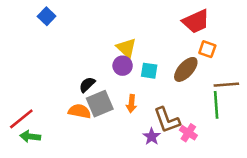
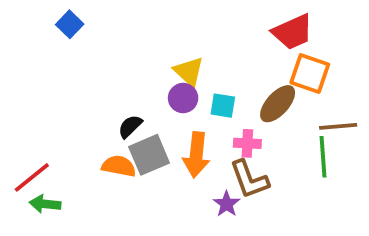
orange square: (207, 49) -> (310, 73), size x1.5
orange arrow: (131, 104) -> (196, 155), size x1.6
pink cross: (188, 133) -> (247, 143), moved, turned -30

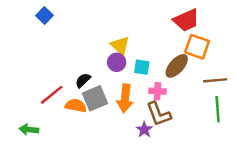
green line: (323, 157) -> (218, 109), moved
red line: (32, 177) -> (52, 95), moved

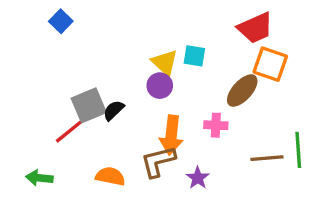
cyan square: (142, 67) -> (194, 56), moved
brown line: (215, 80) -> (267, 158), moved
gray square: (95, 98) -> (89, 105), moved
orange semicircle: (76, 106) -> (110, 176), moved
brown L-shape: (159, 114) -> (158, 161), moved, turned 96

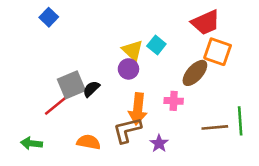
cyan square: (194, 56) -> (156, 45), turned 30

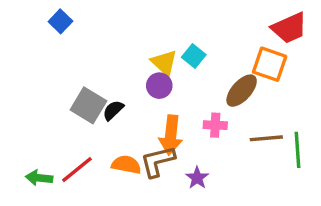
red trapezoid: (206, 22) -> (289, 28), moved
gray square: (71, 85) -> (88, 105), turned -36
red line: (57, 105) -> (77, 170), moved
brown line: (215, 127) -> (266, 138), moved
orange semicircle: (89, 142) -> (126, 165), moved

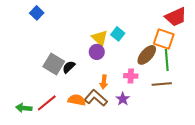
orange arrow: (171, 135) -> (104, 82), size x0.6
green line: (298, 150) -> (167, 60), moved
brown L-shape: (158, 161) -> (96, 98), turned 55
purple star: (197, 178) -> (123, 99), moved

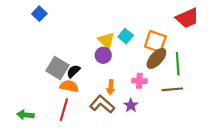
orange square: (164, 39) -> (155, 41), moved
orange semicircle: (77, 100) -> (69, 86), moved
red line: (47, 103) -> (64, 110), moved, turned -35

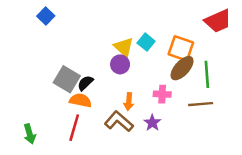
green arrow: (25, 115) -> (30, 134), turned -112

